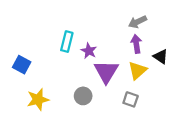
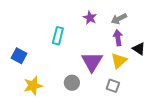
purple star: (89, 51) -> (90, 18), moved

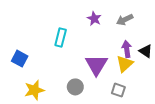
purple arrow: (118, 38) -> (127, 49), moved

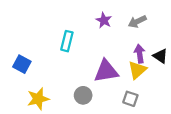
purple triangle: (96, 65) -> (106, 71), turned 50

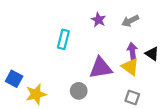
blue square: (22, 64) -> (14, 79), moved
yellow triangle: (137, 70) -> (130, 67), turned -42
gray square: (130, 99) -> (132, 97), moved

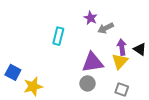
gray arrow: (130, 21) -> (106, 28), moved
yellow triangle: (130, 67) -> (120, 61), turned 36
gray circle: (79, 91) -> (88, 83), moved

